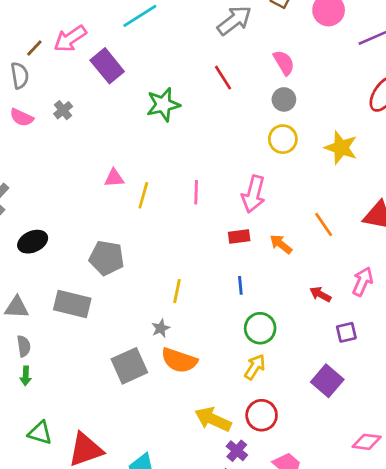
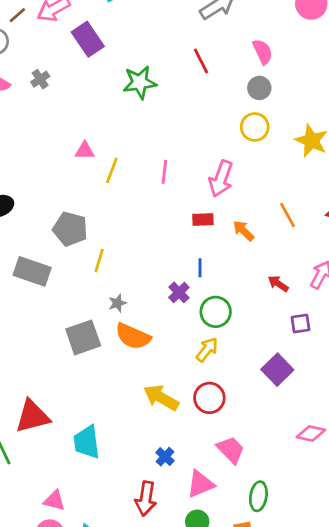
yellow line: (177, 291) -> (99, 261), moved
purple cross: (237, 451) -> (179, 292), moved

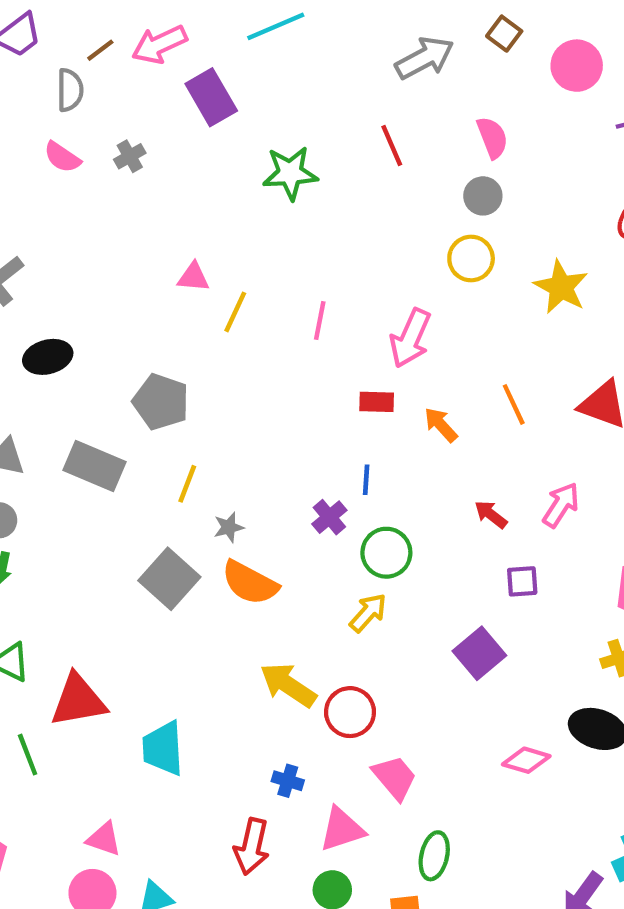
yellow line: (99, 261) -> (187, 484), moved
gray square: (83, 337) -> (169, 579), turned -33
red circle: (209, 398) -> (350, 712), moved
blue cross: (165, 457) -> (288, 781), turned -30

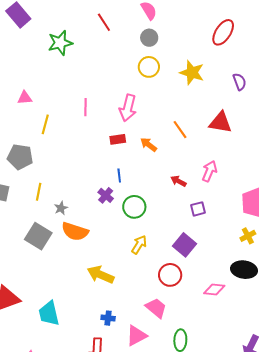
yellow line: (235, 312) -> (45, 124), moved
yellow arrow: (368, 613) -> (139, 245), moved
red circle: (350, 712) -> (170, 275), moved

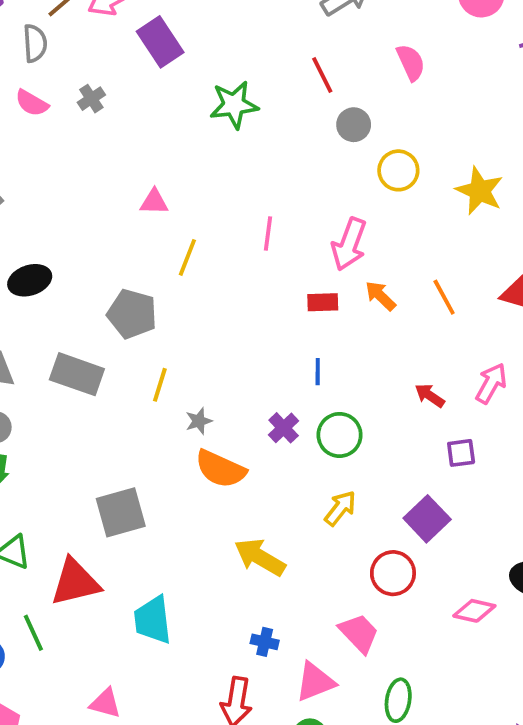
gray circle: (149, 38) -> (354, 125), moved
orange arrow: (149, 145) -> (380, 296), moved
purple cross: (106, 195) -> (284, 428), moved
gray square: (38, 236) -> (121, 512), moved, turned 36

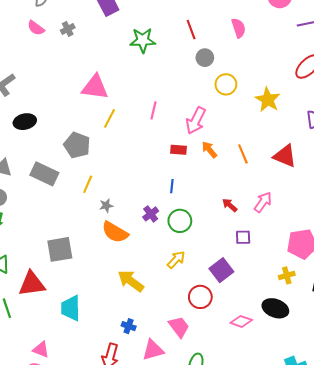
pink triangle: (154, 202) -> (95, 87), size x1.8

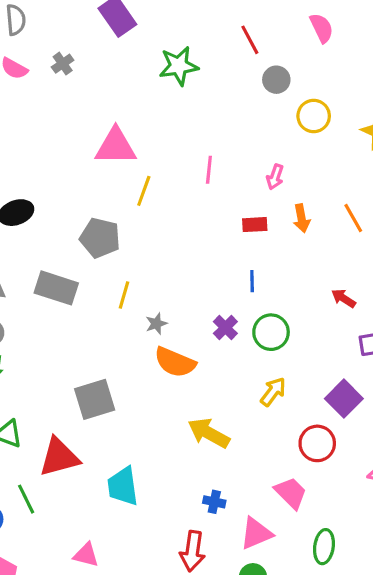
pink arrow: (196, 121) -> (275, 177), size x0.6
orange arrow: (209, 150) -> (302, 218), turned -144

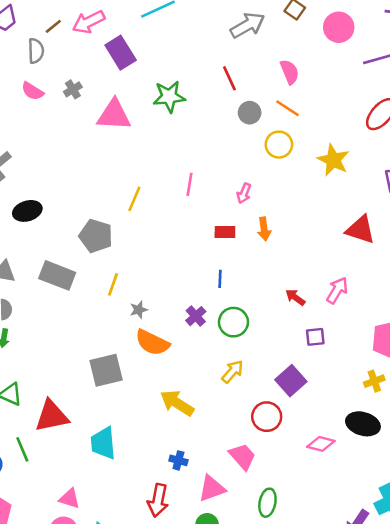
pink triangle: (116, 146) -> (114, 115), moved
orange line: (353, 218) -> (287, 108), moved, turned -30
gray square: (95, 399) -> (106, 370), moved

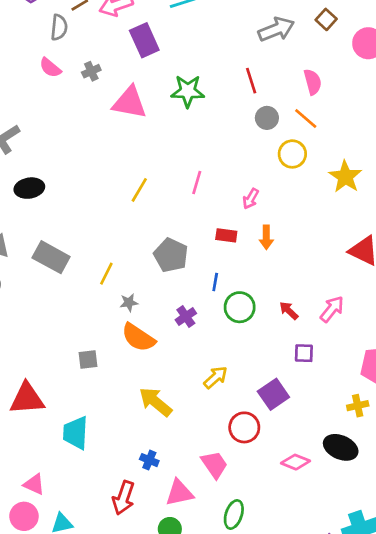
gray pentagon: (96, 236) -> (171, 255), moved
green circle: (233, 322) -> (240, 307), moved
gray square: (106, 370) -> (88, 359), size x0.6

